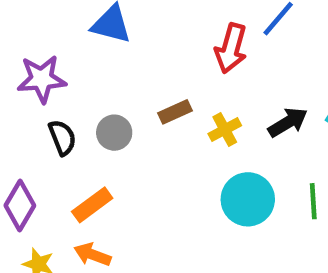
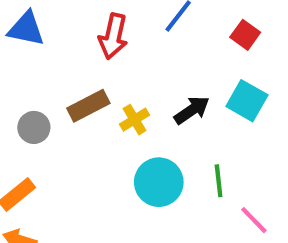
red arrow: (231, 48) -> (113, 36), moved
brown rectangle: (175, 112) -> (88, 106), size x1.4

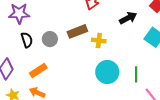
black arrow: (192, 110) -> (128, 18), moved
yellow cross: (135, 120) -> (99, 41), turned 32

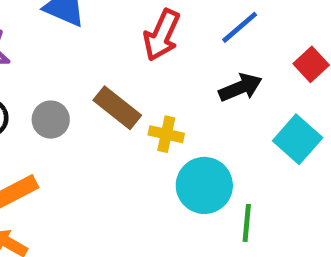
brown rectangle: (77, 31) -> (117, 108), turned 54
cyan circle: (107, 72) -> (204, 185), moved

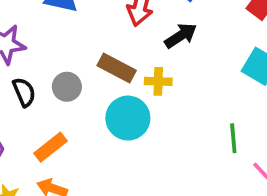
black arrow: (240, 87) -> (181, 36), moved
cyan circle: (204, 185) -> (128, 118), moved

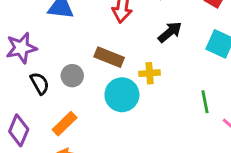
black arrow: (181, 36) -> (170, 32), moved
yellow cross: (158, 81) -> (150, 73), moved

